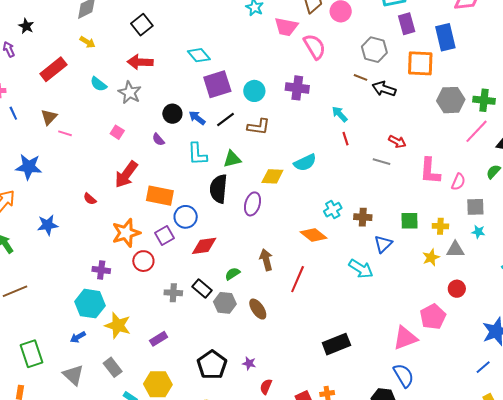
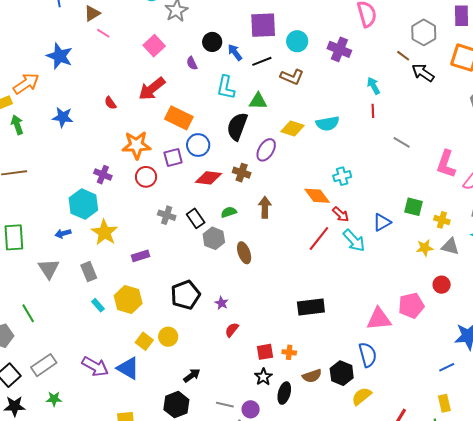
pink square: (117, 132) -> (154, 46), size x1.5
red arrow: (397, 142) -> (341, 214), moved
brown cross: (363, 217) -> (242, 173), moved
red line: (298, 279) -> (319, 238), moved

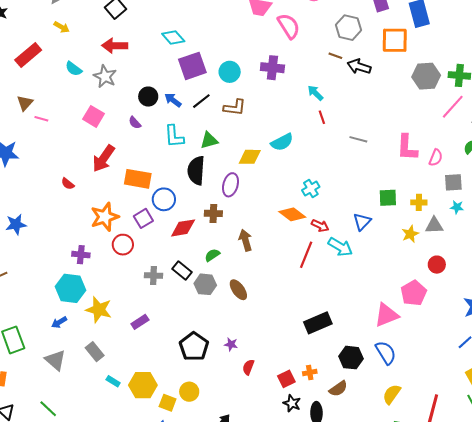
blue star: (63, 117) -> (16, 224), moved
yellow hexagon: (128, 300) -> (143, 385), moved
black hexagon: (342, 373) -> (351, 358), moved

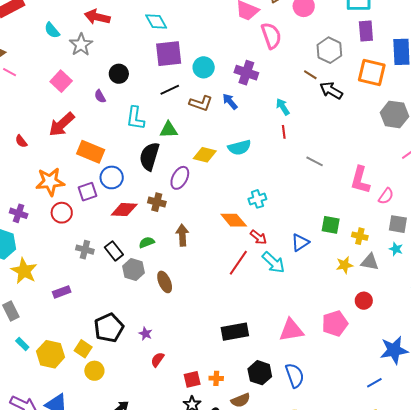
blue arrow: (173, 100) -> (230, 102), moved
pink triangle: (386, 315) -> (291, 330), moved
yellow square: (168, 403) -> (83, 349), moved

